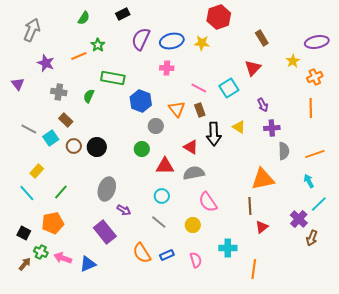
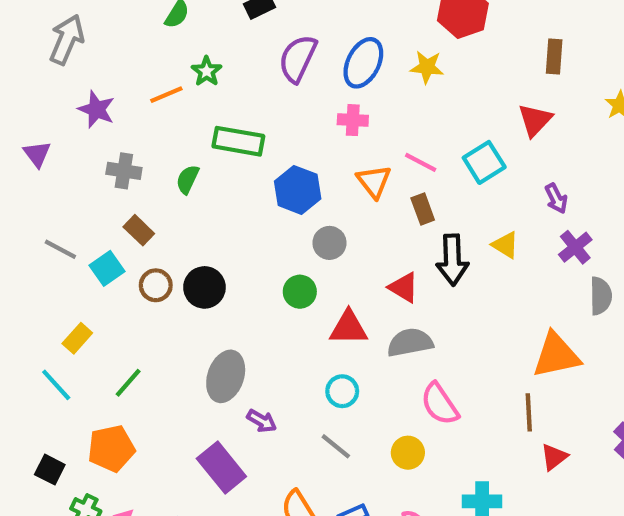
brown rectangle: (262, 38) -> (554, 56), turned 35
blue ellipse: (172, 41) -> (363, 63), turned -50
orange triangle: (177, 109) -> (374, 181), moved
purple cross: (272, 128) -> (575, 247), turned -35

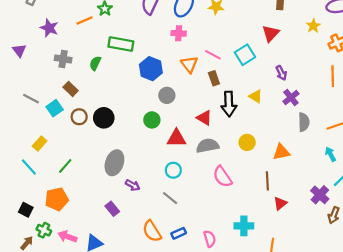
orange triangle: (556, 355) -> (281, 152), size x0.7
yellow circle: (408, 453) -> (247, 142), moved
purple rectangle: (221, 467) -> (112, 209), size x0.6

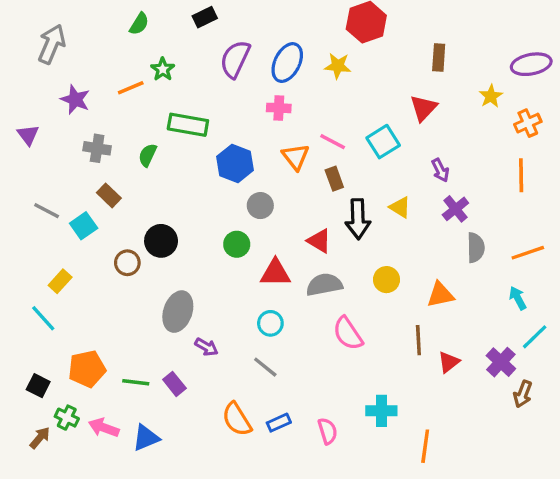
brown circle: (79, 117) -> (127, 263), moved
green line: (65, 166) -> (136, 382), moved, turned 56
red triangle: (280, 203) -> (449, 362), moved

